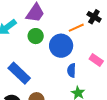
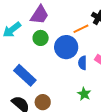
blue semicircle: (71, 70) -> (82, 63), moved

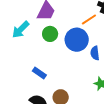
blue rectangle: (25, 75) -> (39, 73), size x0.6

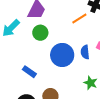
blue circle: (77, 40) -> (62, 55), moved

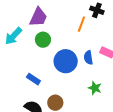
orange line: (79, 19) -> (81, 24), turned -35

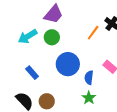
cyan arrow: (13, 36) -> (28, 36), moved
blue semicircle: (88, 58) -> (89, 78), moved

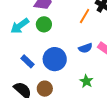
blue circle: (68, 64) -> (55, 59), moved
blue semicircle: (89, 78) -> (85, 48), moved, turned -112

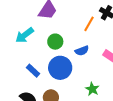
green circle: (44, 24) -> (55, 42), moved
blue semicircle: (85, 48) -> (82, 51), moved

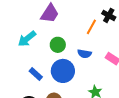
blue semicircle: (82, 51) -> (84, 54), turned 32

